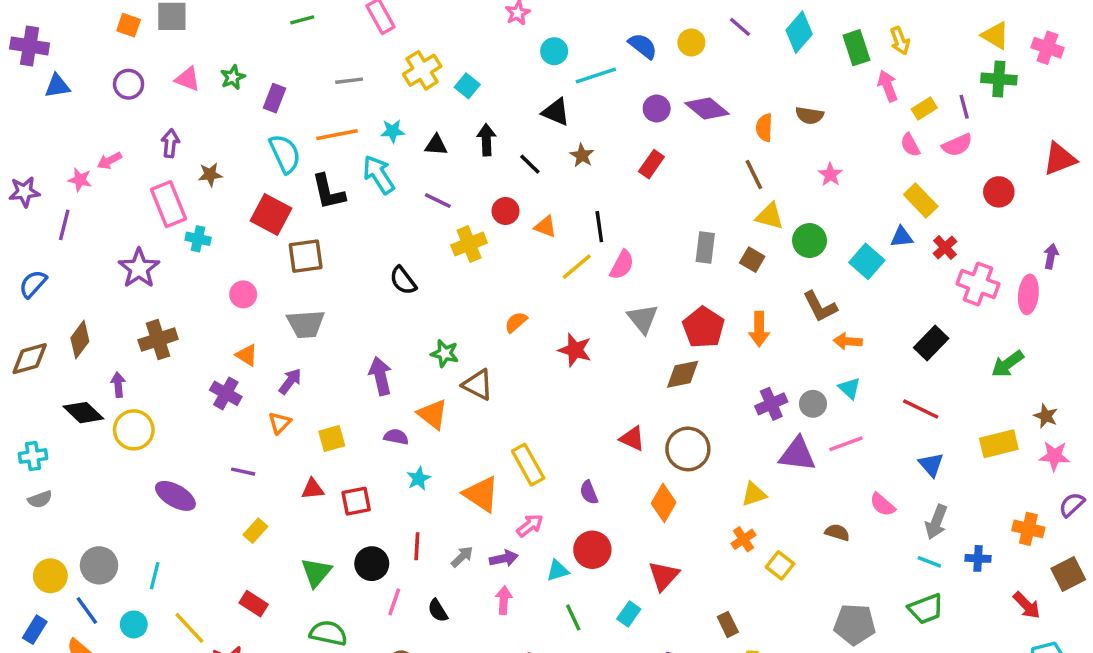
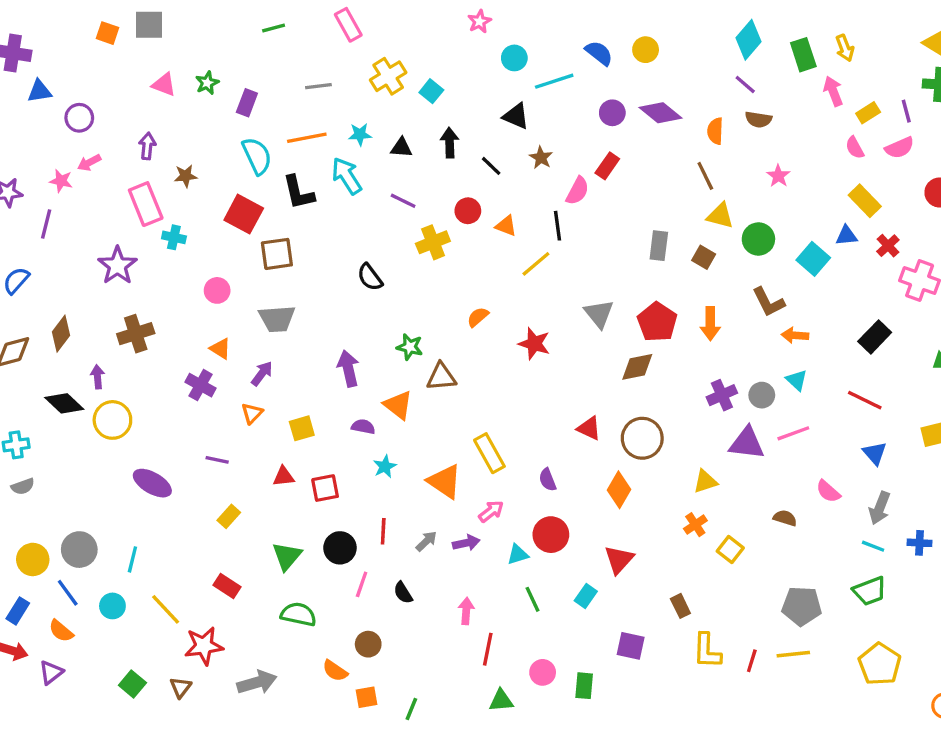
purple line: (740, 27) -> (745, 85), moved
purple circle: (129, 84) -> (79, 118), moved
pink semicircle: (622, 265) -> (577, 191), moved
brown triangle: (478, 385) -> (441, 377), turned -32
pink arrow: (504, 600) -> (466, 611), moved

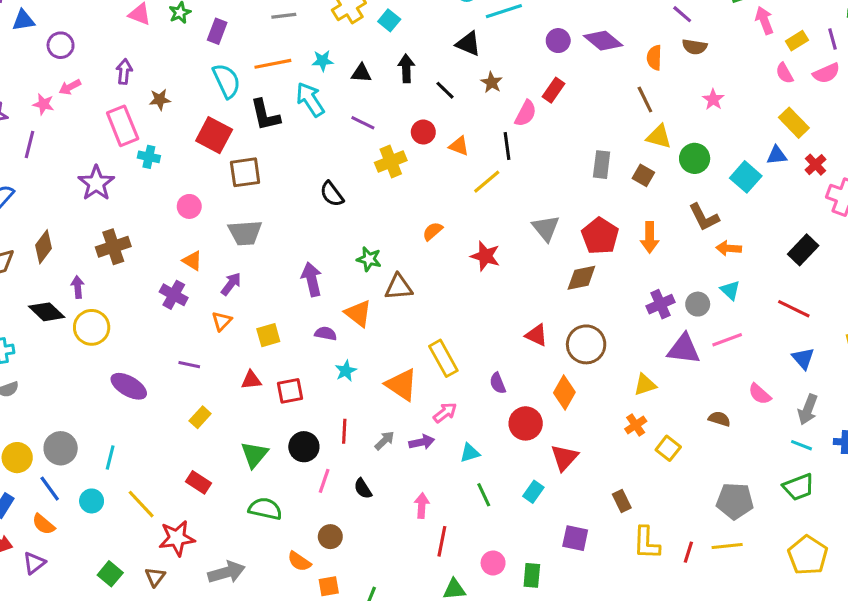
red circle: (551, 535) -> (526, 423), moved

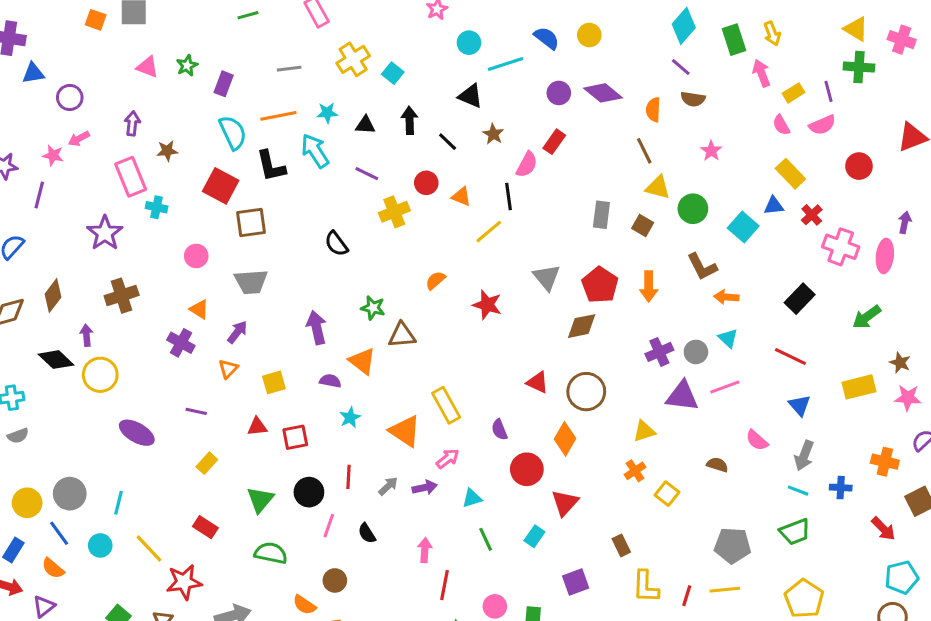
purple square: (575, 538) -> (576, 582), turned -32

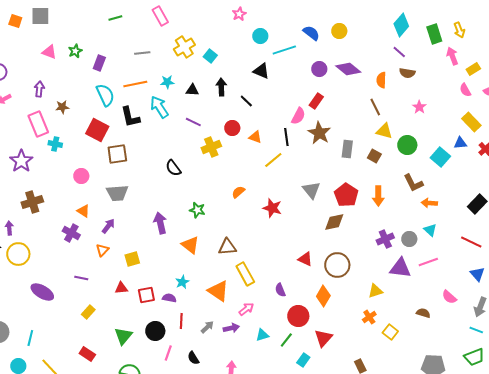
brown star: (493, 134) -> (319, 133), moved, size x1.6
brown triangle: (402, 335) -> (227, 247), moved
purple semicircle: (330, 381) -> (169, 298), moved
green line: (486, 539) -> (286, 340), moved, turned 63

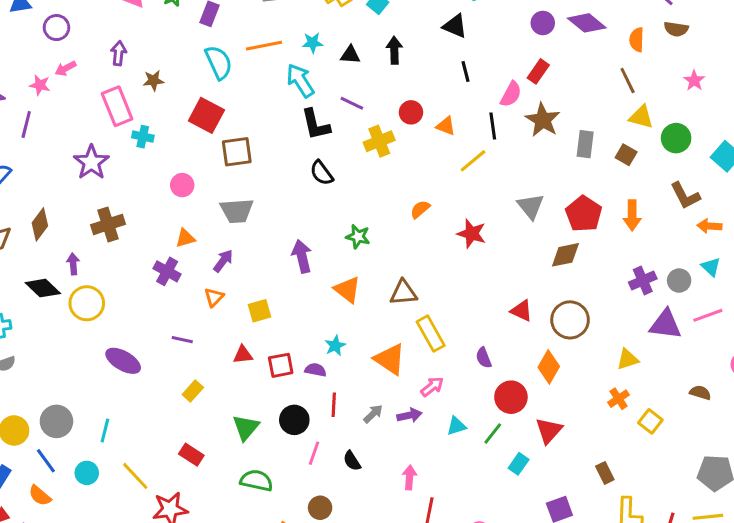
black line: (246, 101) -> (465, 71), moved, turned 32
black L-shape: (130, 117) -> (316, 124), moved
orange triangle: (83, 211) -> (185, 238), turned -48

